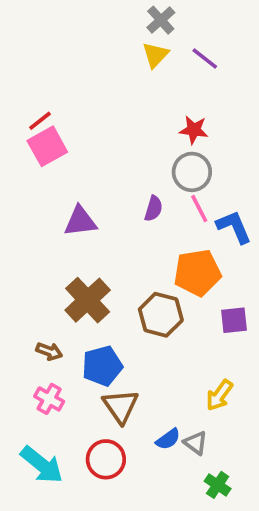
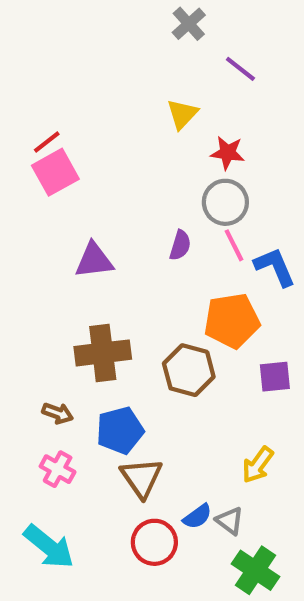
yellow triangle: (155, 55) -> (182, 114), moved
brown cross: (88, 300) -> (103, 353), turned 36
red circle: (106, 459) -> (154, 542), moved
green cross: (218, 485) -> (256, 570), size x1.5

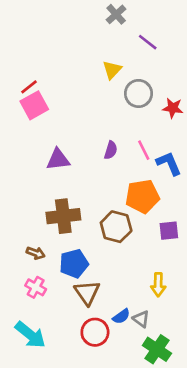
red star: (228, 153) -> (173, 108), moved
gray circle: (225, 202) -> (138, 93), moved
yellow arrow: (258, 465) -> (158, 285), turned -35

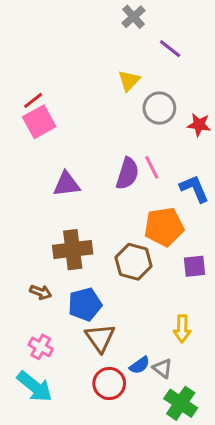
purple semicircle: (111, 150) -> (127, 173), size x1.5
pink line: (144, 150) -> (152, 167), moved
pink cross: (36, 287) -> (41, 347), moved

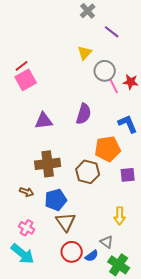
pink line: (152, 167) -> (114, 86), moved
blue semicircle: (140, 365) -> (92, 256), moved

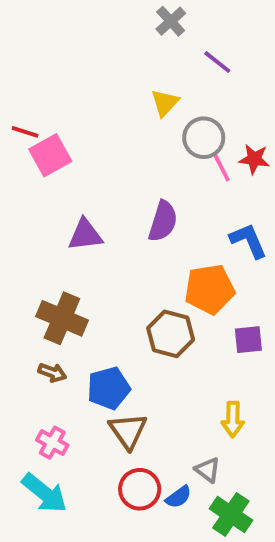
red line: (22, 66) -> (25, 132), moved, turned 56
brown cross: (48, 164) -> (62, 318), moved, turned 30

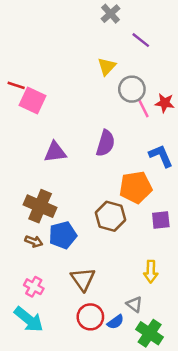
pink square: (50, 155) -> (32, 100), turned -36
blue pentagon: (109, 388) -> (63, 235), moved

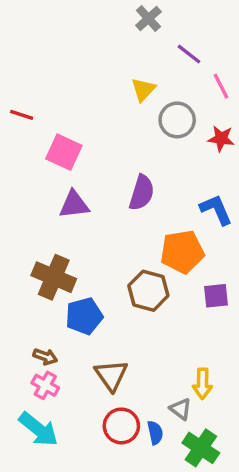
pink square: (32, 100) -> (64, 152), moved
pink line: (143, 108) -> (221, 86), moved
brown arrow: (34, 241) -> (45, 357), moved
yellow arrow: (151, 272) -> (202, 384), moved
blue semicircle: (116, 322) -> (155, 433), turned -66

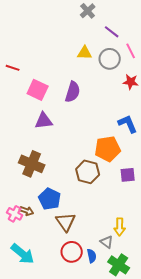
yellow triangle: (143, 90) -> (85, 53), turned 49
gray circle: (177, 120) -> (110, 59), moved
purple semicircle: (142, 193) -> (73, 92), moved
blue pentagon: (84, 316) -> (50, 199), moved, turned -30
pink cross: (45, 385) -> (15, 214), moved

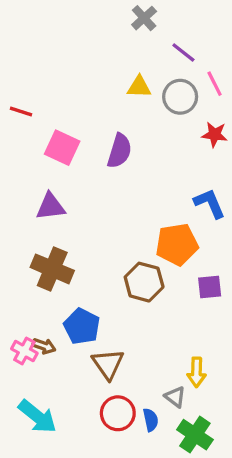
purple triangle: (44, 121) -> (51, 207), moved

